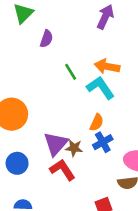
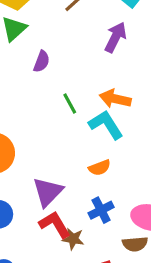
orange semicircle: (97, 122) -> (100, 168), turned 42
blue cross: (103, 142) -> (101, 210), moved
brown star: (74, 148) -> (73, 239), moved

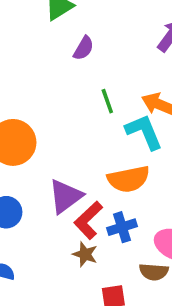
orange semicircle: (100, 168) -> (129, 179), size x1.6
red L-shape: (55, 224) -> (88, 220), moved, turned -112

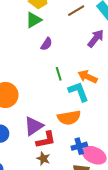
red L-shape: (88, 220) -> (46, 140), turned -150
blue cross: (122, 227) -> (79, 146), moved

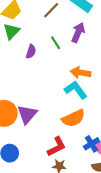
green line: (59, 74) -> (56, 43), moved
purple triangle: (34, 126) -> (27, 114), moved

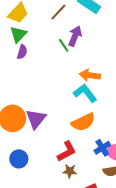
purple arrow: (78, 32) -> (75, 36), moved
purple semicircle: (31, 51) -> (22, 52), moved

